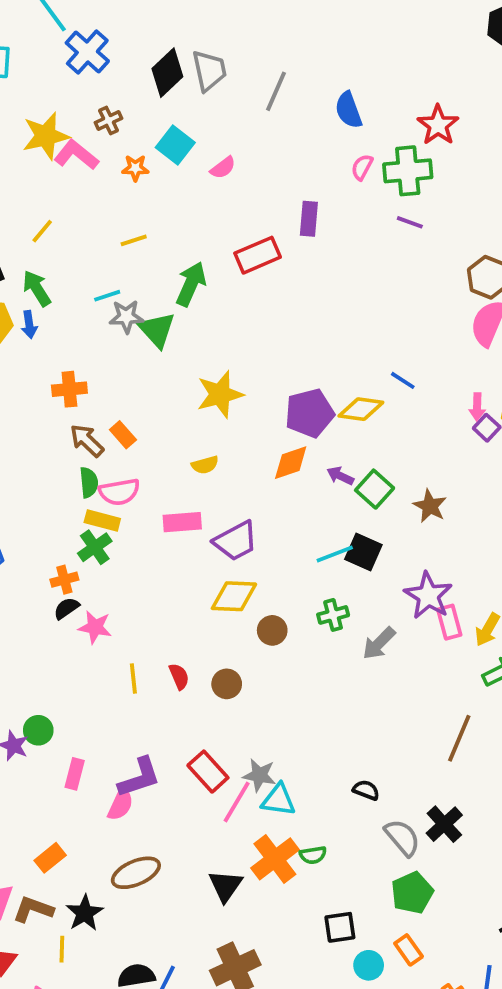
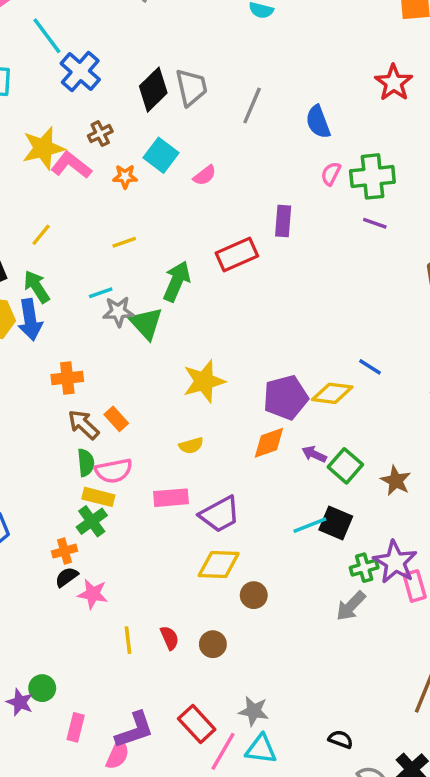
red star: (438, 125) -> (394, 83), moved
blue arrow: (29, 325) -> (30, 320), size x1.6
green cross: (333, 615) -> (364, 568), moved
gray star: (259, 775) -> (254, 711), moved

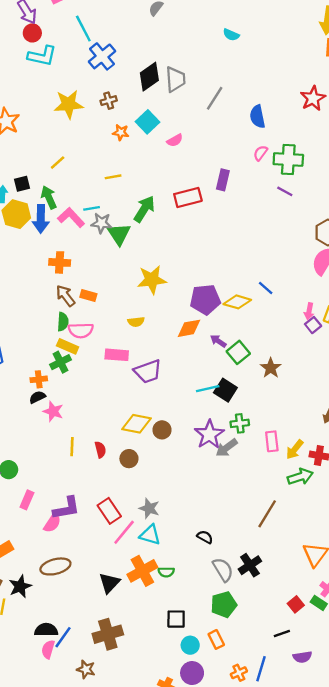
pink L-shape: (71, 165) -> (71, 217), moved
orange rectangle: (116, 419) -> (88, 295), turned -42
purple star: (395, 562) -> (209, 434), moved
yellow diamond: (219, 564) -> (137, 424), moved

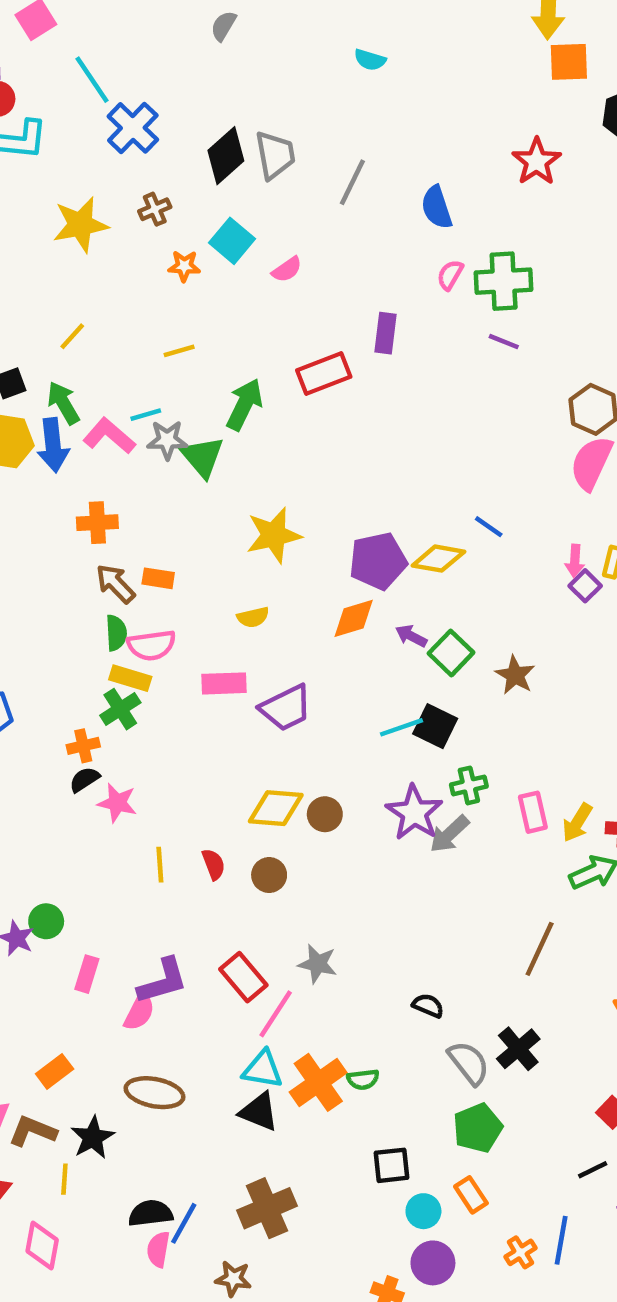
cyan triangle: (150, 535) -> (263, 1069), moved
brown ellipse: (55, 566) -> (155, 1093), turned 32
black triangle: (109, 583) -> (259, 1112), turned -45

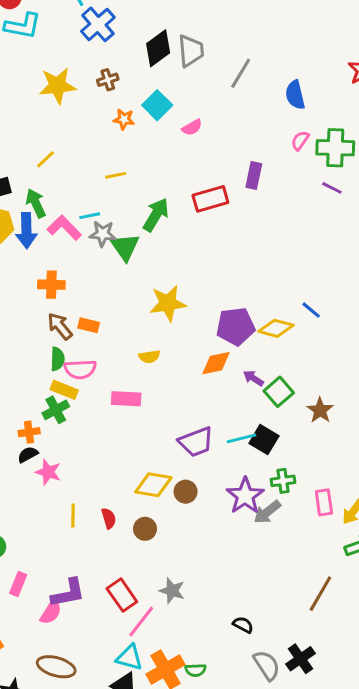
purple trapezoid: (286, 708) -> (196, 442), moved

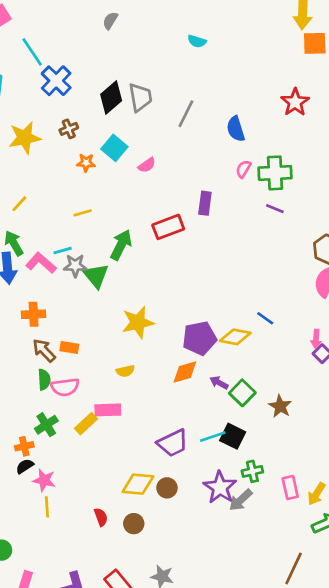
yellow rectangle: (64, 390) -> (86, 424), moved, turned -60
yellow line: (73, 516) -> (47, 507), moved

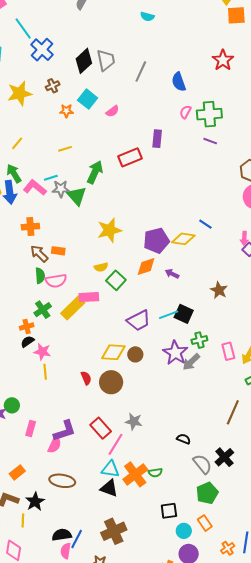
green square: (242, 393) -> (116, 280), moved
yellow rectangle: (86, 424) -> (73, 308), size x1.4
brown circle: (134, 524) -> (111, 382), size x1.5

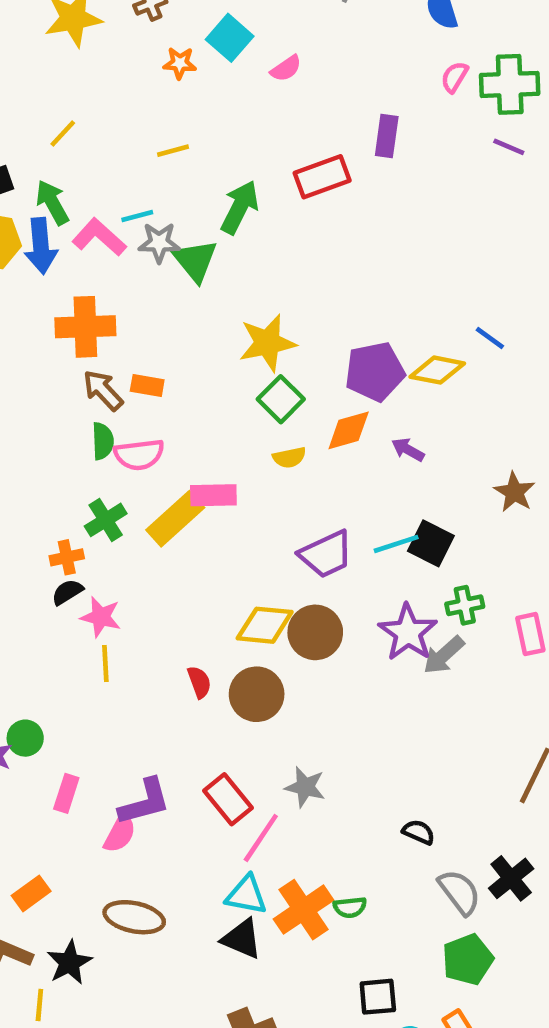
orange cross: (30, 227) -> (85, 327), size x1.4
yellow semicircle: (101, 267) -> (289, 457), moved
green square: (116, 280) -> (281, 399), moved
brown circle: (135, 354) -> (315, 632), size x1.5

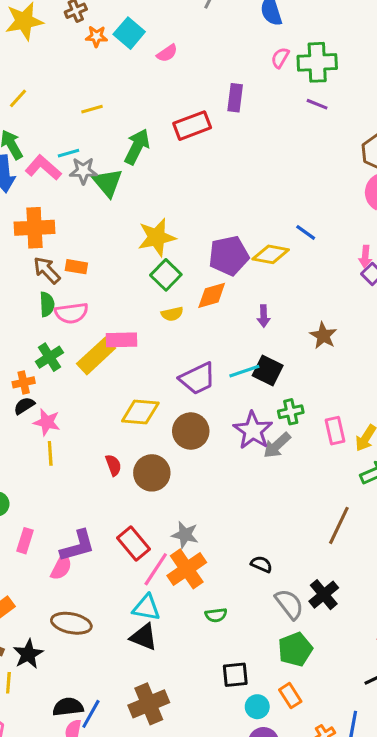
orange star: (180, 63) -> (96, 36), moved
purple arrow: (408, 450) -> (264, 316), moved, turned -120
yellow diamond: (265, 625) -> (140, 412), moved
orange cross: (304, 910) -> (187, 569), moved

